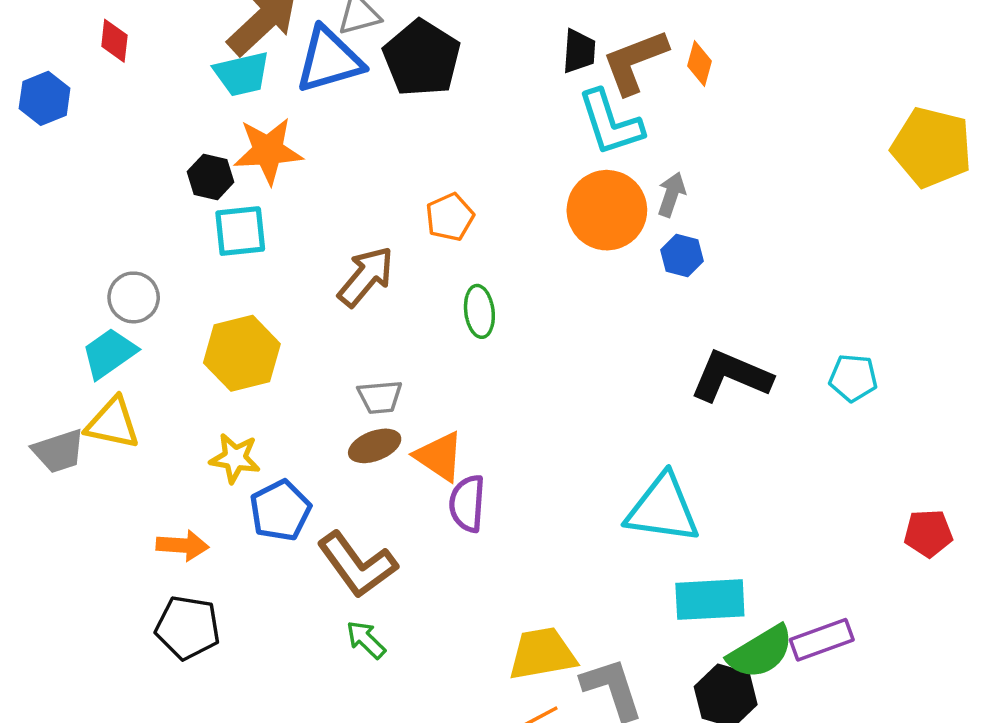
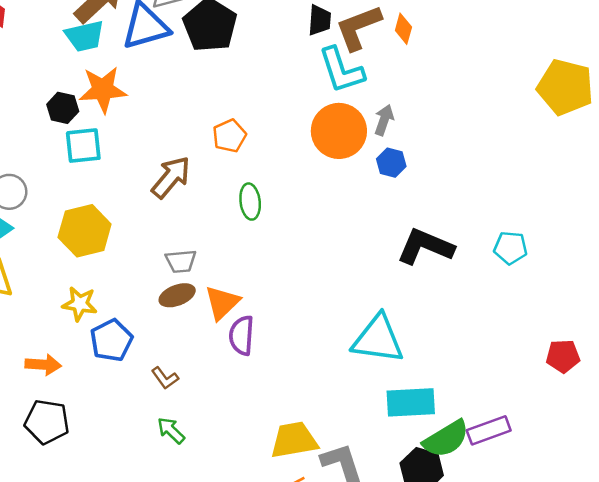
orange triangle: (439, 456) -> (222, 303), turned 42
brown L-shape: (357, 565) -> (165, 378), size x0.5

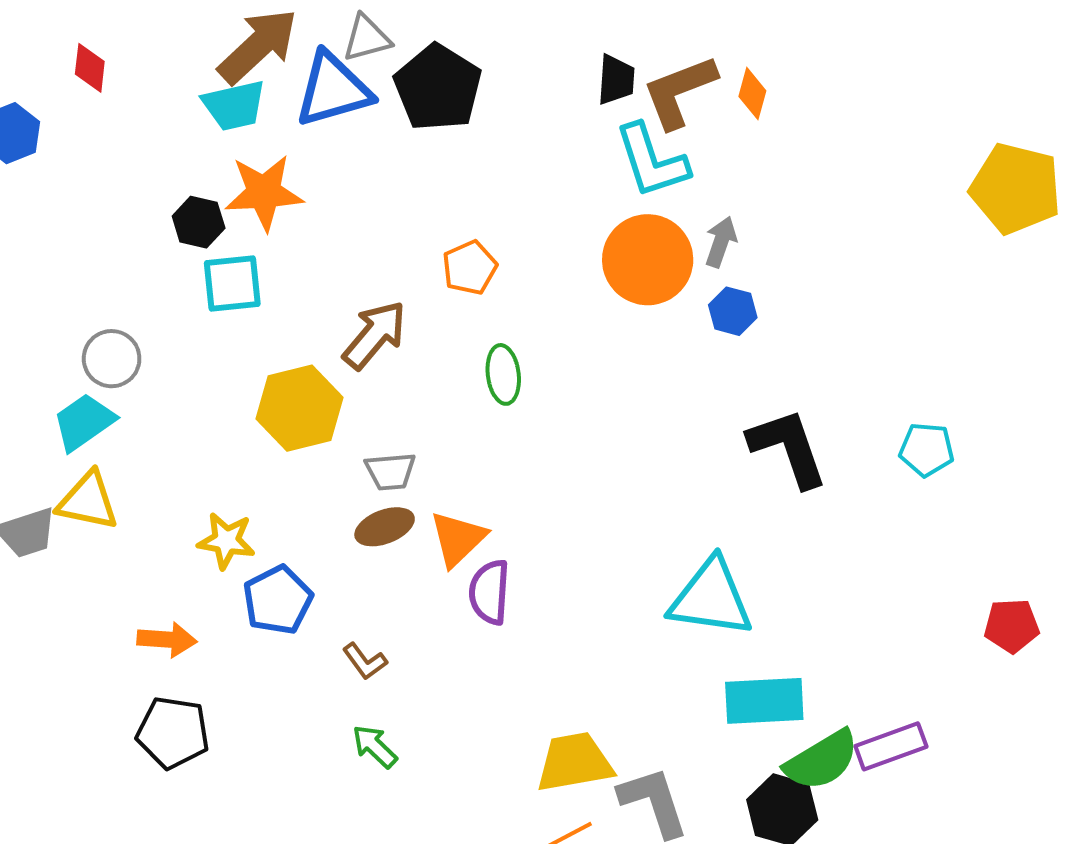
yellow hexagon: (85, 231) -> (299, 408), moved
black L-shape: (425, 247) -> (788, 448), turned 48

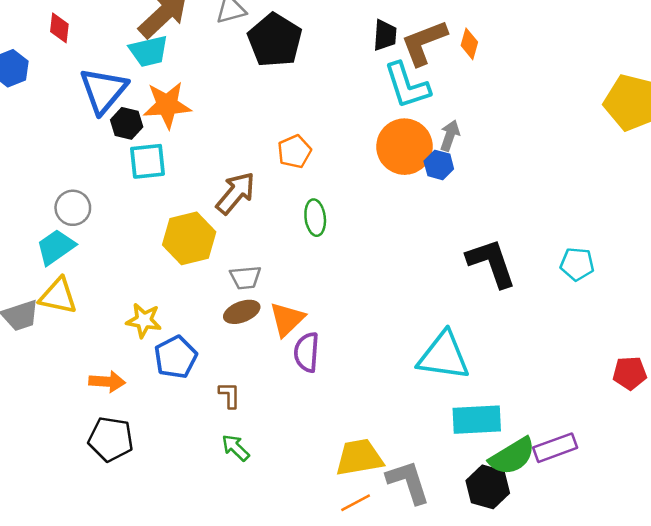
blue triangle: (333, 90) -> (103, 90), moved, turned -34
blue hexagon: (733, 311) -> (439, 165), moved
brown L-shape: (365, 661) -> (229, 395), turned -144

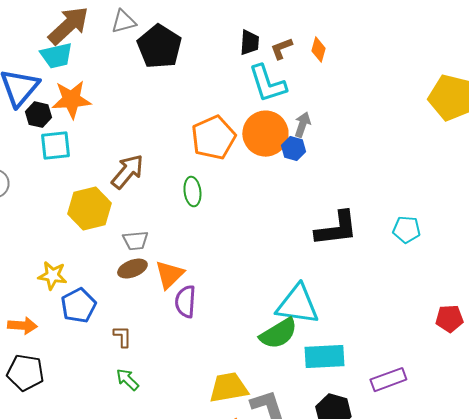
brown L-shape: (424, 43) -> (281, 49), size x0.6
orange pentagon: (294, 152) -> (213, 138), moved, size x1.6
black L-shape: (491, 263) -> (336, 229), turned 102
green semicircle: (512, 456) -> (278, 334), moved

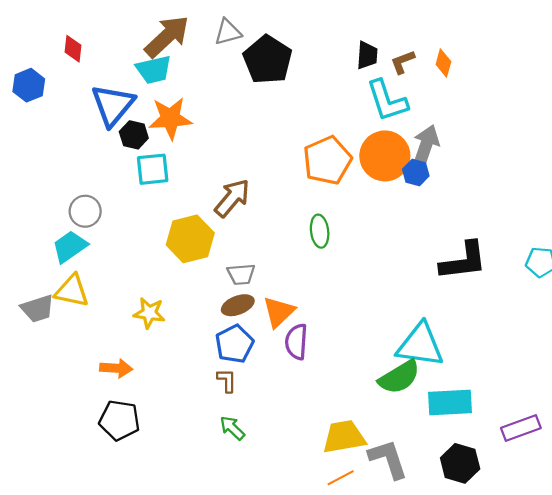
gray arrow: (302, 125) -> (426, 146), size x1.5
green ellipse: (192, 192) -> (320, 231), moved
blue pentagon: (78, 306) -> (234, 344), moved

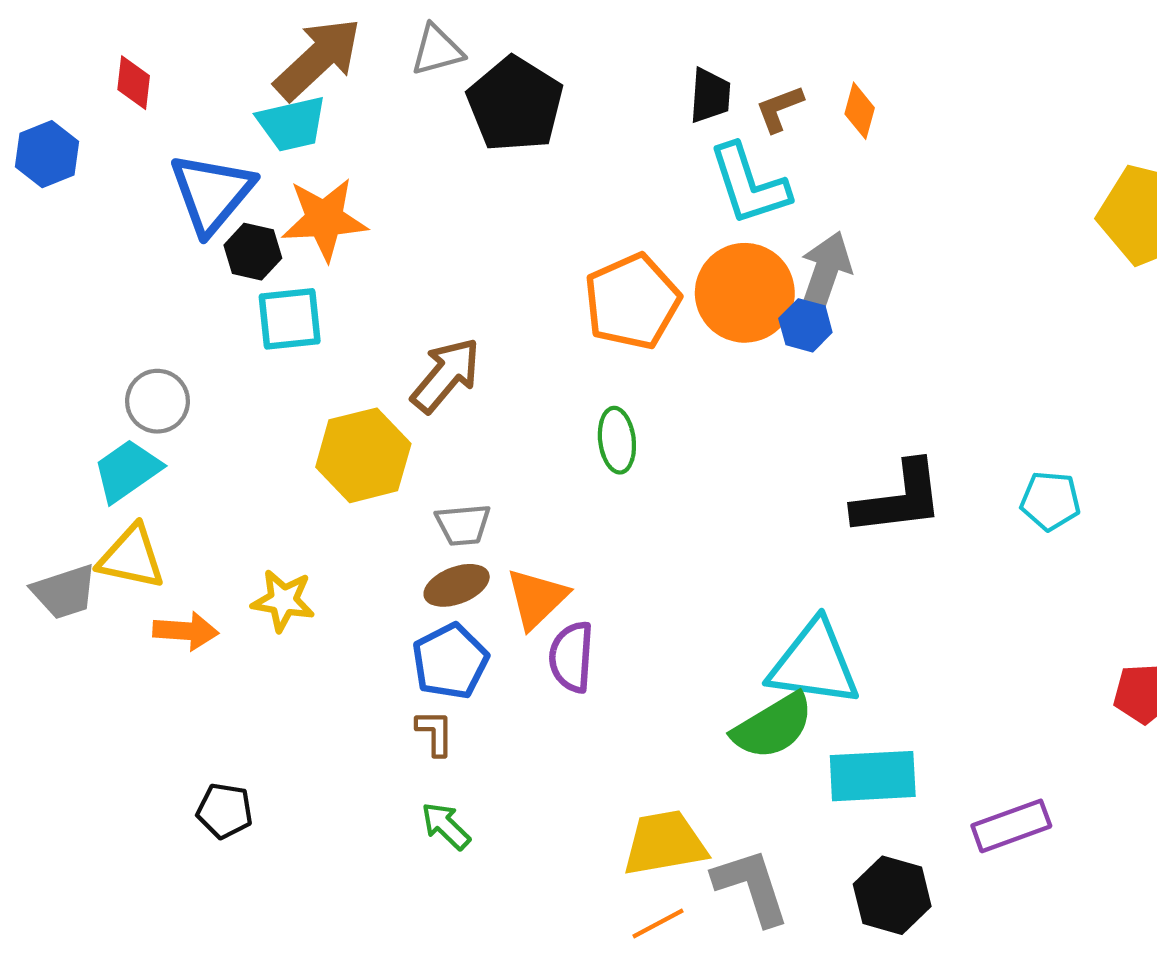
orange arrow: (116, 368) -> (186, 631), moved
black pentagon: (119, 420) -> (225, 811), size x0.7

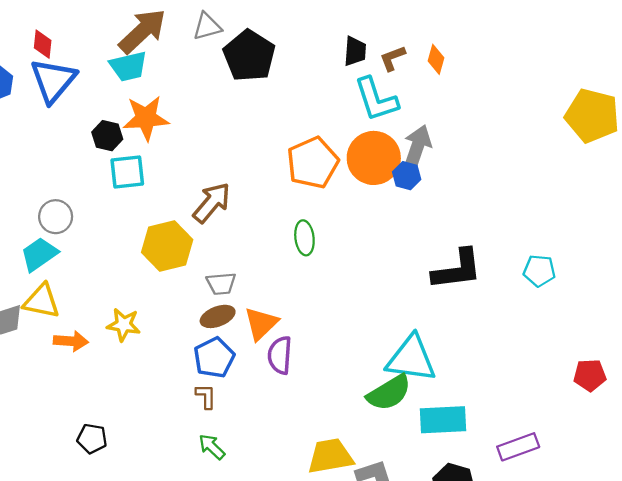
blue triangle: (212, 193) -> (53, 80), moved

